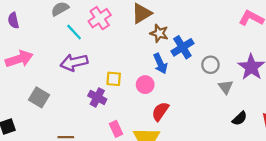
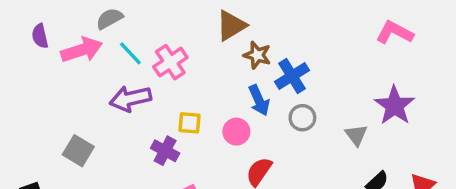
pink cross: (100, 18) -> (170, 62), moved
pink arrow: (19, 59) -> (82, 50), moved
gray circle: (210, 65) -> (302, 118), moved

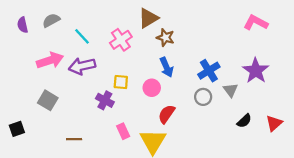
gray semicircle: (109, 19) -> (51, 20), moved
pink arrow: (82, 50) -> (50, 60), moved
pink cross: (170, 62) -> (121, 40), moved
blue cross: (292, 76) -> (209, 71), moved
gray circle: (302, 118) -> (203, 97), moved

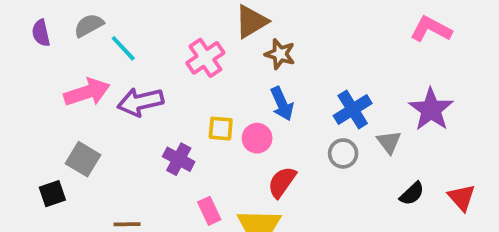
cyan line: (82, 36) -> (123, 48), moved
yellow square: (121, 82) -> (221, 129), moved
red triangle: (274, 123) -> (462, 197), turned -30
black square: (17, 129) -> (52, 194), moved

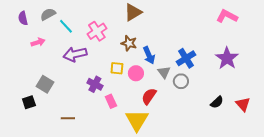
brown star: (280, 54) -> (129, 43), moved
pink cross: (205, 58) -> (97, 31), moved
pink arrow: (87, 92) -> (38, 42), moved, size x0.6
gray triangle: (389, 142) -> (164, 72), moved
pink rectangle: (209, 211) -> (111, 101), moved

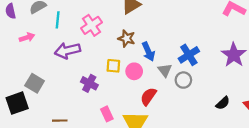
cyan line: (66, 26) -> (58, 20), turned 49
pink rectangle: (111, 101) -> (107, 114), moved
black square: (29, 102) -> (17, 103), size x1.5

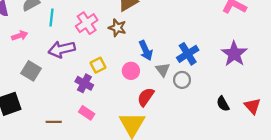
brown star: (127, 38) -> (117, 28), moved
yellow square: (113, 66) -> (98, 65), moved, turned -32
gray square: (35, 83) -> (31, 71), moved
black semicircle: (223, 103) -> (223, 104), turned 104
pink rectangle: (107, 114) -> (87, 113), moved, turned -32

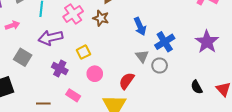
blue arrow: (146, 50) -> (140, 26), moved
pink circle: (131, 71) -> (95, 74), moved
purple cross: (84, 83) -> (60, 69), moved

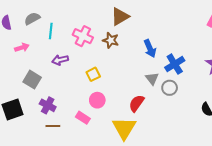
pink cross: (73, 14) -> (83, 36), turned -30
purple arrow: (50, 38) -> (60, 60), size x0.7
purple cross: (60, 69) -> (48, 105), moved
pink circle: (95, 74) -> (97, 100), moved

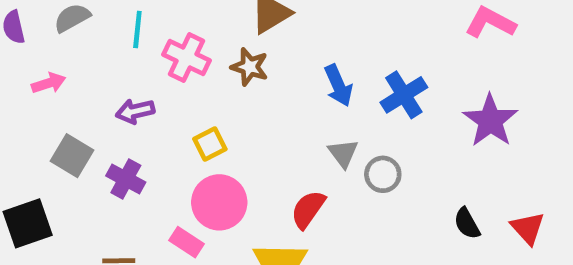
cyan line: (51, 31) -> (137, 29), moved
blue cross: (175, 64) -> (404, 95), moved
pink circle: (97, 100) -> (219, 202), size x1.5
purple cross: (48, 105) -> (126, 179), moved

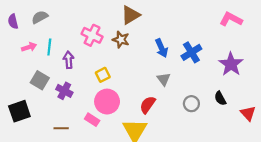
cyan line: (137, 29) -> (49, 47), moved
purple arrow: (135, 111) -> (69, 60), turned 98
gray circle: (383, 174) -> (191, 104), moved
black semicircle: (467, 223) -> (220, 98), moved

